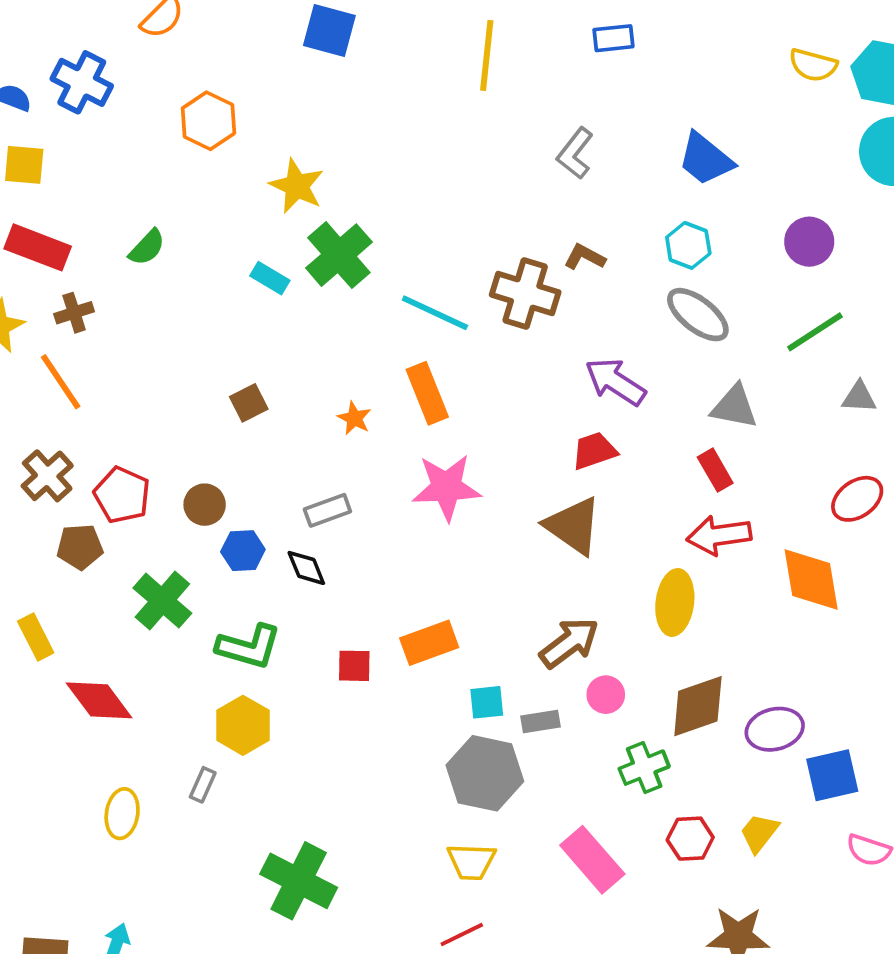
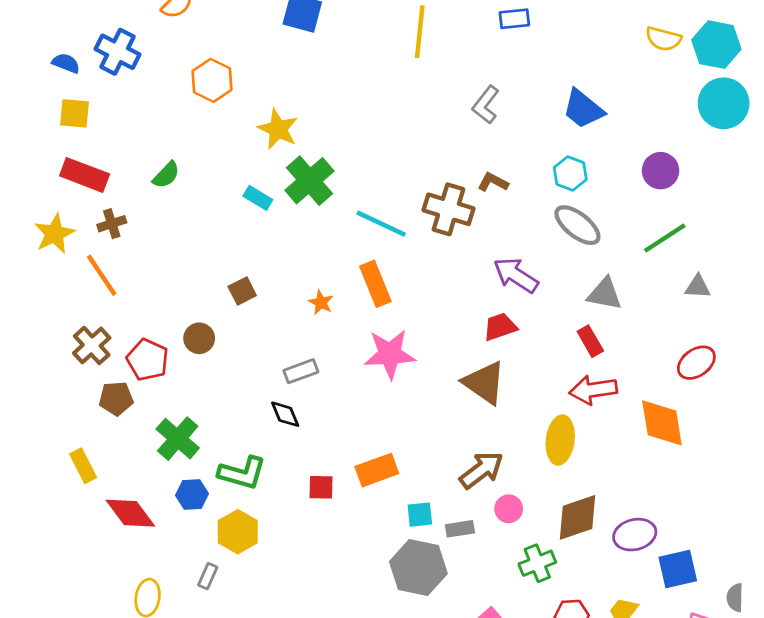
brown circle: (205, 505) -> (199, 338), moved
blue hexagon: (243, 551) -> (192, 494), moved

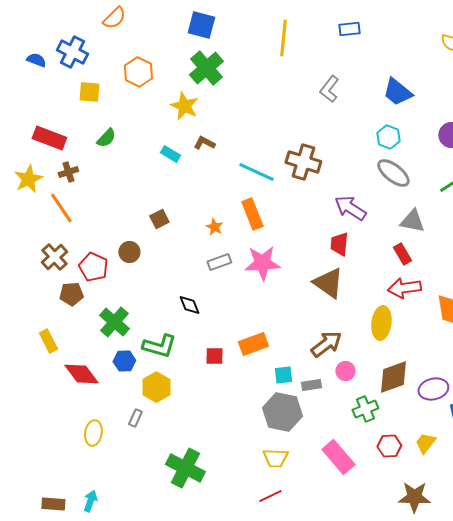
yellow square: (75, 113) -> (89, 92), moved
green cross: (309, 181) -> (206, 68), moved
brown L-shape: (493, 182) -> (204, 143), moved
red trapezoid: (500, 327) -> (339, 244), turned -65
gray rectangle: (301, 371) -> (219, 262), moved

